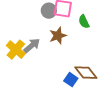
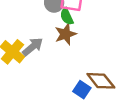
green semicircle: (84, 22) -> (67, 16), moved

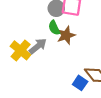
green semicircle: (67, 16) -> (54, 28), moved

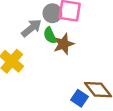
gray arrow: (38, 46) -> (31, 28), moved

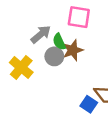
gray circle: (52, 13) -> (54, 56), moved

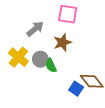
green semicircle: (59, 42) -> (51, 66), moved
gray circle: (54, 56) -> (40, 59), moved

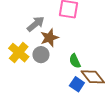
brown star: (62, 42) -> (49, 38), moved
green semicircle: (51, 66) -> (75, 61), moved

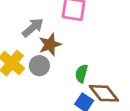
green semicircle: (75, 61) -> (81, 74), turned 40

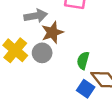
gray arrow: (33, 28) -> (36, 16), turned 30

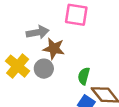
brown star: (52, 32) -> (54, 49), turned 30

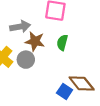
green semicircle: (84, 76) -> (62, 43), moved

